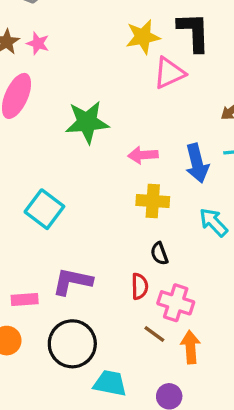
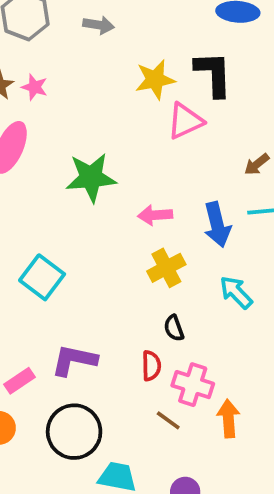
yellow cross: (153, 201) -> (166, 268), turned -32
pink rectangle: (25, 299) -> (19, 381), turned -30
orange arrow: (190, 347) -> (228, 418), moved

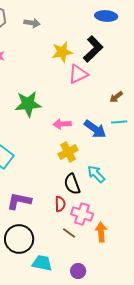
black L-shape: (213, 74) -> (93, 49), turned 48
blue arrow: (217, 225) -> (95, 129), turned -40
cyan arrow: (236, 292) -> (96, 174), moved
black semicircle: (174, 328) -> (72, 184), size x1.5

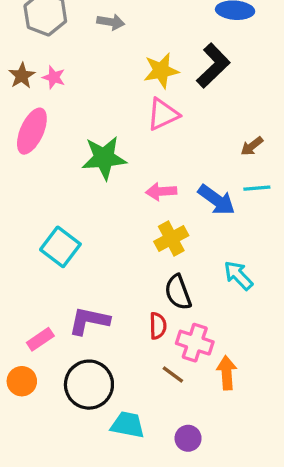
pink triangle: (78, 74) -> (163, 114), moved
cyan arrow: (96, 174) -> (238, 275), moved

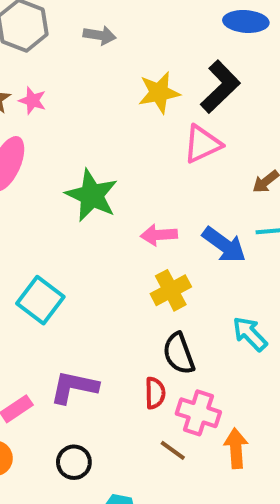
pink triangle: (163, 114) -> (202, 144), moved
green star: (104, 158) -> (92, 195), turned 30
black circle: (89, 385) -> (74, 462), size x0.6

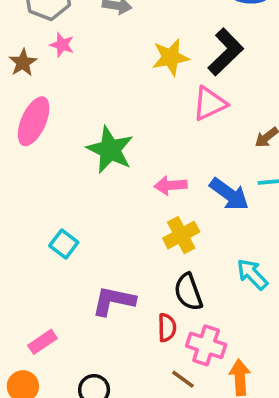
pink star: (32, 101) -> (62, 45), moved
cyan square: (40, 300) -> (64, 244), size x0.7
purple L-shape: (74, 387) -> (114, 301), moved

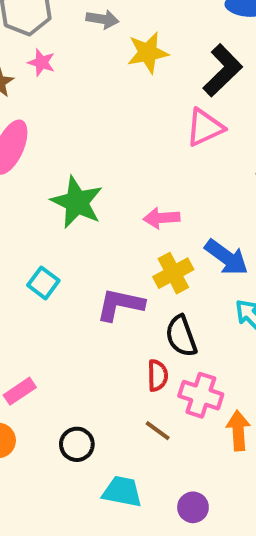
yellow star: (170, 57) -> (148, 53), moved
green star: (110, 150) -> (77, 202), moved
blue arrow: (229, 194) -> (226, 257), moved
purple L-shape: (114, 301) -> (120, 305), moved
brown line: (183, 379) -> (158, 431), moved

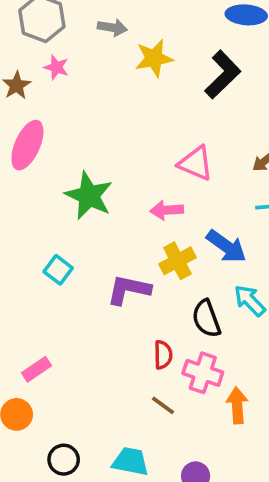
pink triangle: (205, 127) -> (196, 163), moved, turned 48
black semicircle: (181, 336) -> (206, 319), moved
black circle: (77, 444) -> (64, 460), moved

